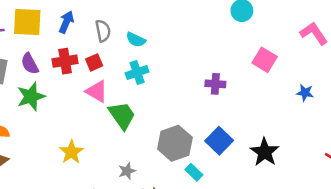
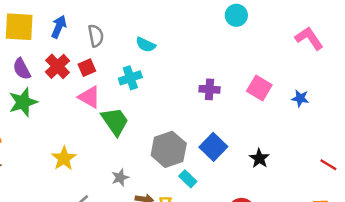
cyan semicircle: (136, 40) -> (146, 45), moved
pink square: (265, 60) -> (259, 88), moved
red cross: (65, 61) -> (57, 66), turned -35
black star: (265, 152) -> (259, 158), size x0.7

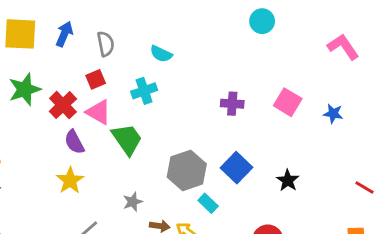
red cross: (57, 66) -> (63, 105), moved
purple semicircle: (22, 69) -> (74, 142), moved
green star: (23, 102) -> (25, 89), moved

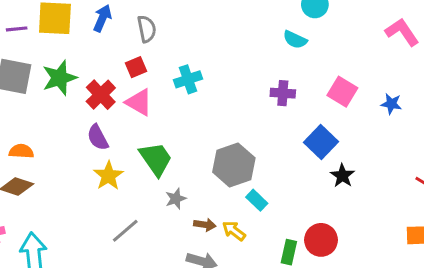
cyan semicircle: (161, 54) -> (295, 40), moved
green trapezoid: (127, 139) -> (156, 159), moved
purple semicircle: (74, 142) -> (98, 137), moved
blue square: (236, 168) -> (321, 142), moved

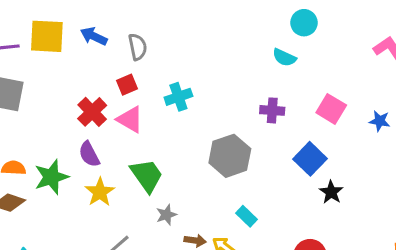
blue arrow: (102, 18) -> (94, 36), turned -88
green star: (60, 78) -> (51, 177), moved
gray hexagon: (234, 165) -> (230, 156), moved

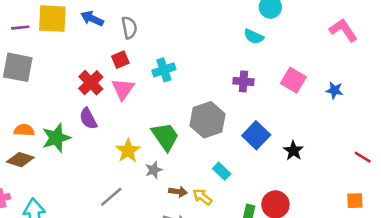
pink triangle: (130, 119) -> (123, 89), turned 35
blue square: (310, 159) -> (256, 135), moved
green trapezoid: (147, 175) -> (165, 137), moved
yellow star: (100, 192) -> (128, 151), moved

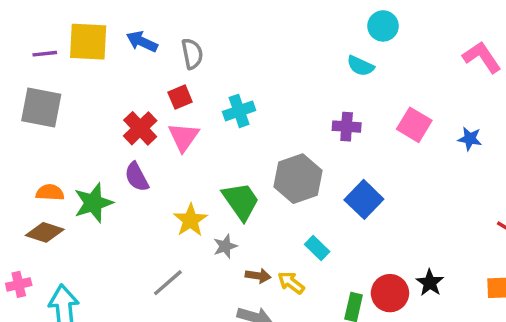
black star: (293, 151) -> (430, 283), moved

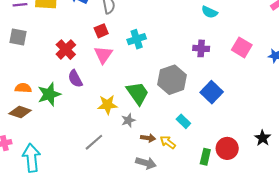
gray square: (41, 107) -> (18, 37), size x0.7
red cross: (140, 128) -> (66, 50), moved
yellow star: (190, 220) -> (107, 105), turned 30
black star: (430, 283) -> (263, 138), moved

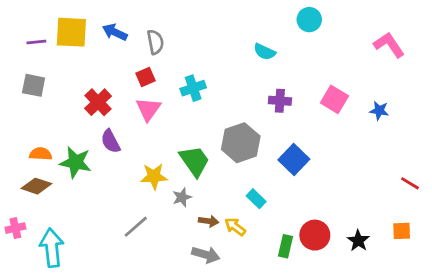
cyan semicircle: (209, 12) -> (264, 52), moved
green star: (49, 94) -> (76, 162), turned 30
black star: (263, 138) -> (358, 241), moved

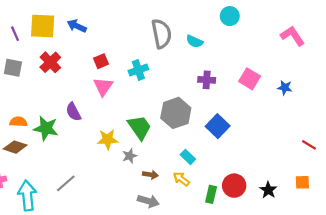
purple line: (36, 42) -> (15, 34), turned 72
gray semicircle: (155, 42) -> (162, 34), moved, size x1.5
red cross: (98, 102) -> (50, 62), moved
gray line: (136, 227) -> (66, 183), moved
yellow arrow: (235, 227) -> (181, 179), moved

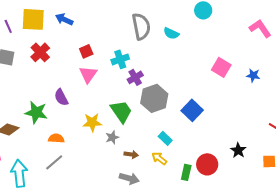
purple cross: (207, 80) -> (135, 77), moved, turned -35
orange semicircle: (18, 122) -> (56, 138), moved
black star: (268, 190) -> (238, 150), moved

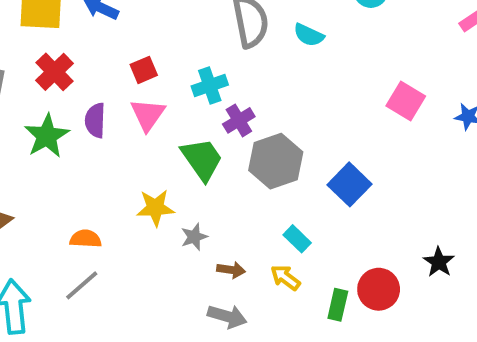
purple semicircle: (61, 97) -> (95, 120), moved, turned 30
green trapezoid: (121, 111) -> (202, 159), moved
green star: (36, 112) -> (47, 136), moved, turned 30

